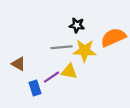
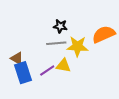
black star: (77, 25) -> (60, 26), moved
blue rectangle: (35, 88) -> (23, 73), moved, size x1.5

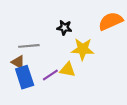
orange semicircle: (104, 34) -> (111, 21), moved
gray line: (56, 43) -> (29, 46), moved

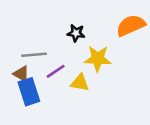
purple line: (50, 75) -> (56, 71), moved

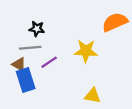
black star: (76, 33) -> (37, 29), moved
yellow triangle: (80, 83) -> (93, 96), moved

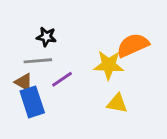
orange semicircle: (115, 22) -> (133, 45), moved
yellow triangle: (93, 96) -> (117, 103), moved

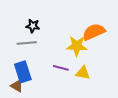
purple line: (62, 79) -> (61, 68), moved, turned 49
brown triangle: (24, 82) -> (17, 86), moved

